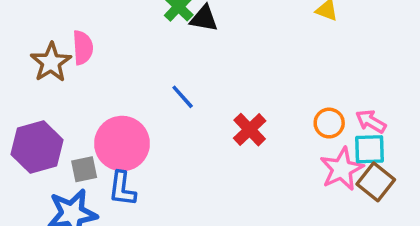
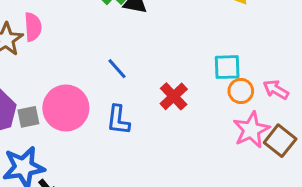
cyan square: (370, 149) -> (227, 67), moved
gray square: (84, 169) -> (28, 117), moved
blue L-shape: (122, 189) -> (118, 120), moved

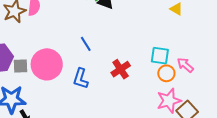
pink arrow: (276, 90) -> (185, 65), moved

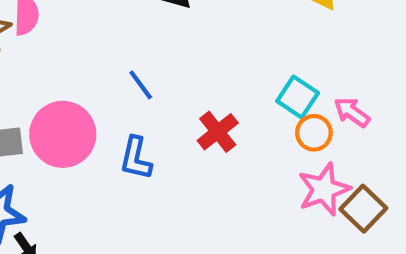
cyan square: (160, 56) -> (298, 97), turned 30

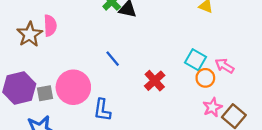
blue L-shape: (136, 158) -> (102, 110), moved
pink star: (324, 189) -> (212, 107), size x0.7

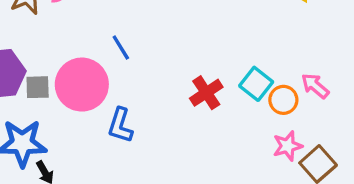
blue line: (113, 59) -> (121, 48), moved
cyan square: (195, 60) -> (256, 84), moved

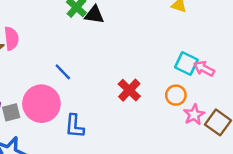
cyan square: (256, 84) -> (186, 64), moved
orange circle: (283, 100) -> (176, 95), moved

